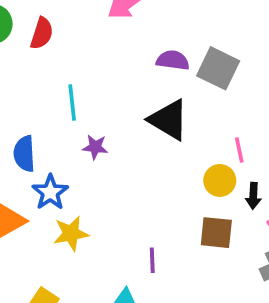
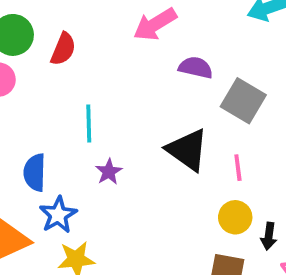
purple semicircle: (173, 60) -> (196, 68), moved
purple star: (95, 147) -> (109, 172), turned 30
pink line: (239, 150) -> (238, 168), moved

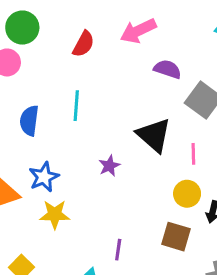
red semicircle: (63, 49) -> (83, 44), moved
blue semicircle: (35, 172) -> (29, 121), moved
purple star: (109, 172) -> (109, 166), moved

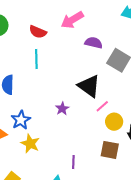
red semicircle: (83, 44) -> (38, 32), turned 90
cyan line: (76, 106) -> (36, 59), moved
pink line: (193, 154) -> (102, 106), moved, turned 56
yellow star: (55, 214) -> (30, 143), turned 30

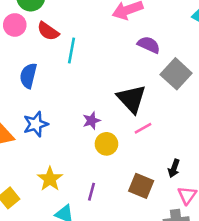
red semicircle: (38, 32) -> (48, 31), moved
yellow circle: (114, 122) -> (106, 144), moved
yellow star: (30, 143) -> (50, 179), moved

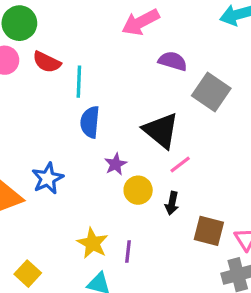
blue semicircle: (28, 76) -> (90, 122), moved
black arrow: (174, 168) -> (172, 203), moved
yellow star: (50, 179) -> (93, 243), moved
brown square: (141, 186) -> (209, 231), moved

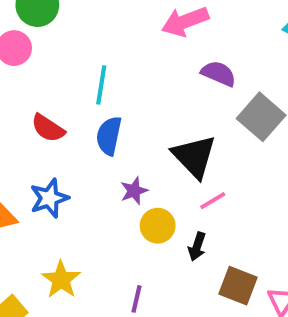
red semicircle: (47, 62) -> (48, 128), moved
yellow star: (93, 243) -> (61, 280), moved

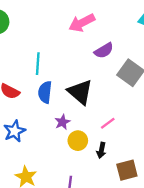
purple semicircle: (219, 74) -> (104, 51), turned 132
black triangle: (194, 156) -> (80, 92), moved
brown square: (238, 286) -> (127, 170), turned -30

